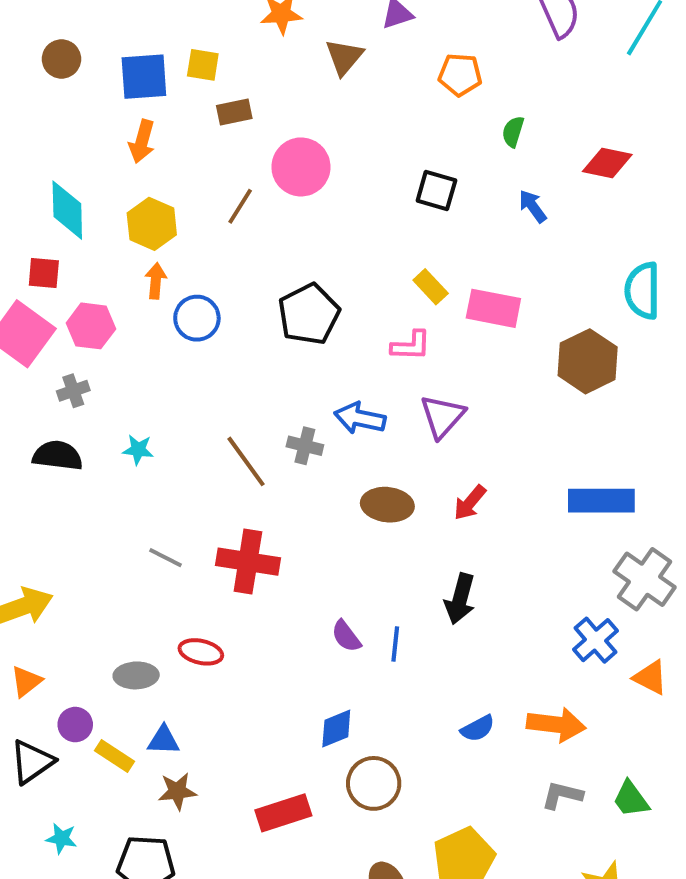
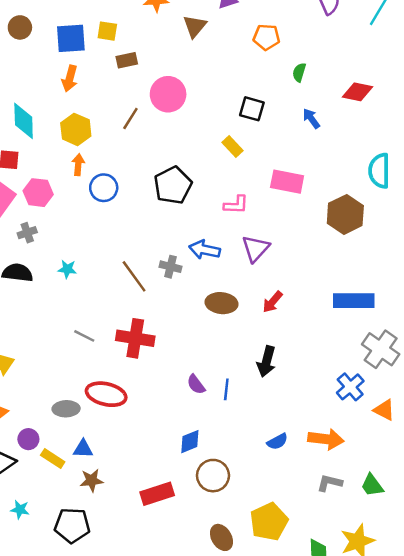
yellow rectangle: (431, 287) -> (232, 146), moved
red ellipse: (201, 652) -> (106, 394), size x1.5

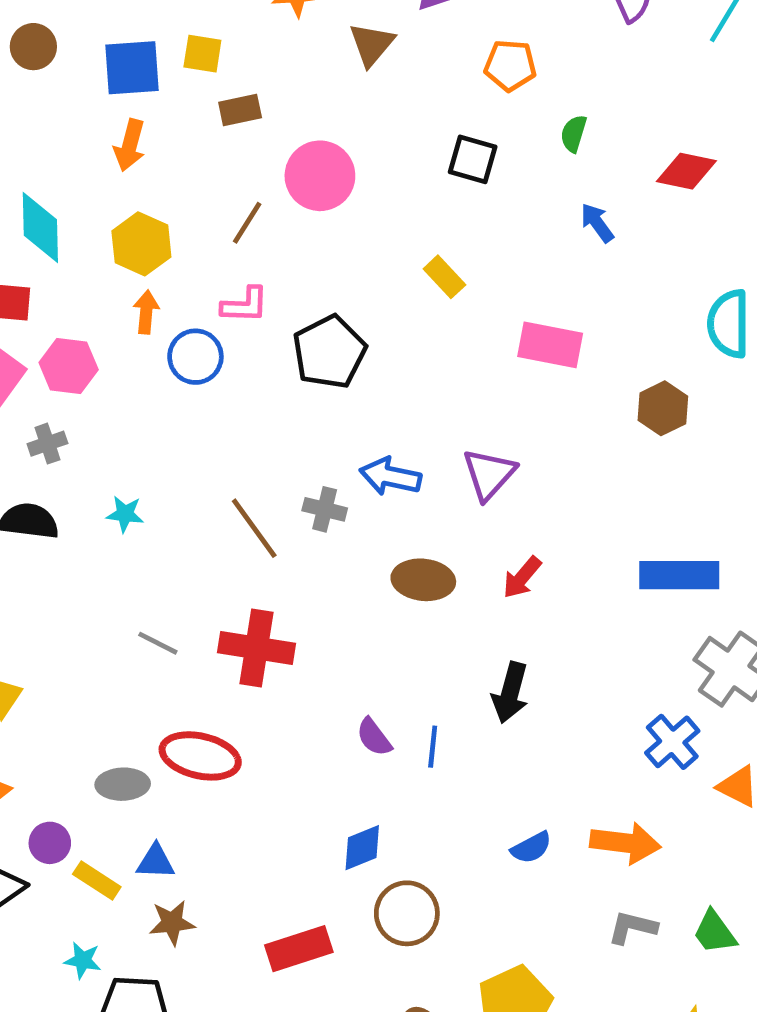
black square: (252, 109) -> (473, 159), moved
pink L-shape: (236, 205) -> (245, 305), moved
brown hexagon: (345, 214) -> (663, 408), size x0.7
cyan star: (20, 510) -> (83, 960), moved

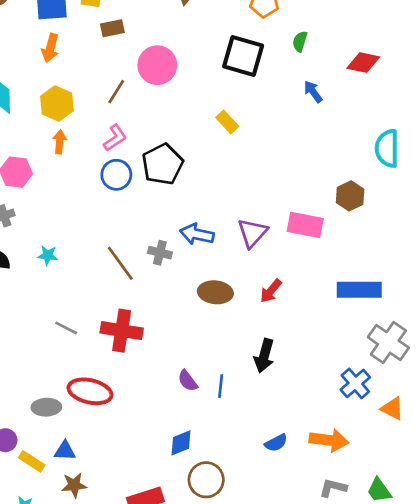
black square: (473, 159) -> (243, 56), size x1.5
pink L-shape: (245, 305) -> (115, 138), turned -36
pink rectangle: (550, 345) -> (305, 225), moved
blue circle: (195, 357) -> (116, 175), moved

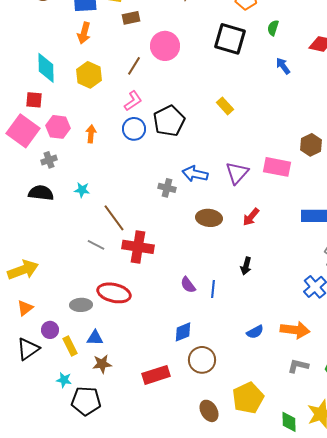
yellow rectangle: (227, 122) -> (225, 106), moved
orange arrow: (60, 142) -> (91, 134), moved
brown line: (120, 263) -> (114, 218), moved
black arrow: (264, 356) -> (246, 266), size x0.7
yellow rectangle: (32, 461) -> (70, 346), turned 30

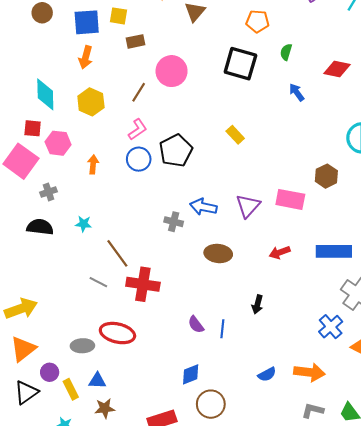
pink hexagon: (58, 127) -> (58, 143), moved
red arrow: (251, 217) -> (280, 252), moved, turned 30
orange triangle: (25, 308) -> (23, 349), size x1.5

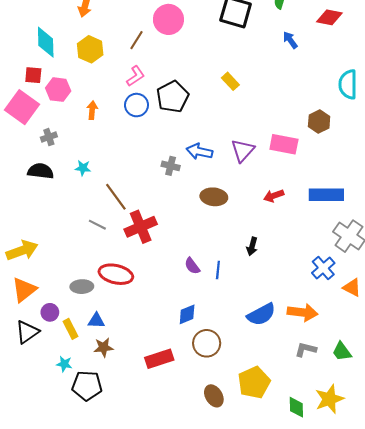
red cross: (143, 284) -> (141, 227), turned -32
blue semicircle: (267, 374) -> (261, 314), size x1.6

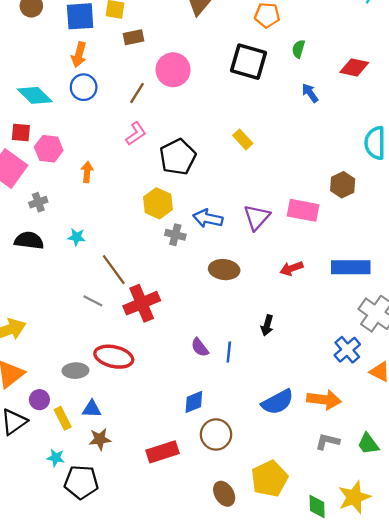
cyan diamond: (46, 42) -> (35, 95), turned -44
yellow hexagon: (90, 49) -> (158, 203), moved
blue circle: (136, 105) -> (84, 87), moved

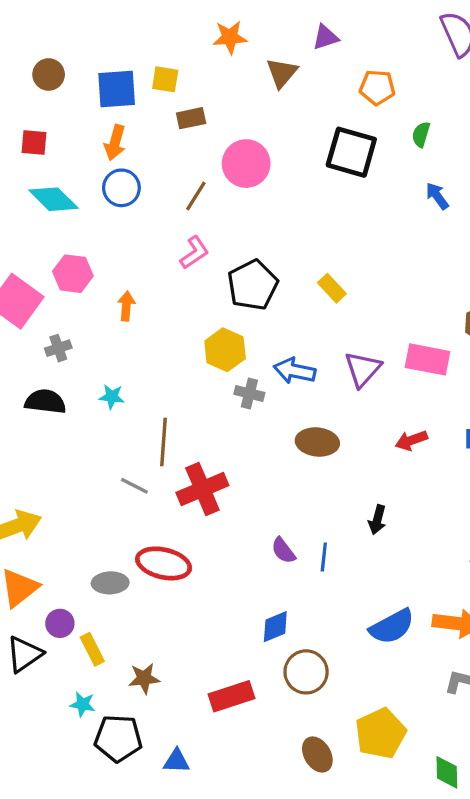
red square: (21, 132) -> (34, 142), moved
yellow rectangle: (243, 139) -> (332, 288), moved
brown line: (114, 270) -> (164, 442), turned 40
blue triangle: (92, 409) -> (177, 761), moved

